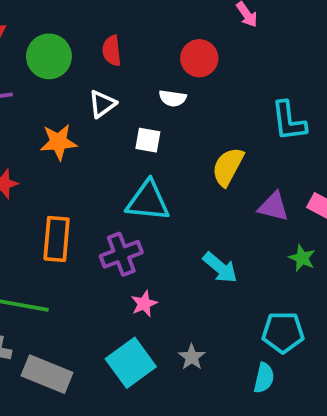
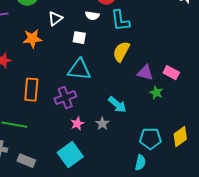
cyan L-shape: (289, 121) -> (120, 21), moved
green star: (302, 258) -> (156, 93), moved
gray star: (192, 357) -> (102, 124), moved
gray rectangle: (47, 374) -> (26, 161), size x0.7

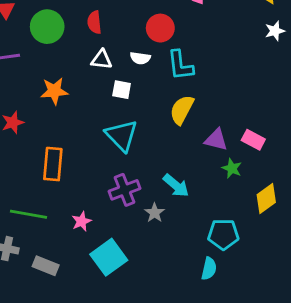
white triangle: (55, 19) -> (102, 60), moved, turned 42
cyan triangle: (79, 70) -> (122, 135), turned 40
purple cross: (65, 98) -> (124, 190), moved
pink star: (77, 124) -> (82, 221), moved
yellow diamond: (180, 137) -> (266, 198), moved

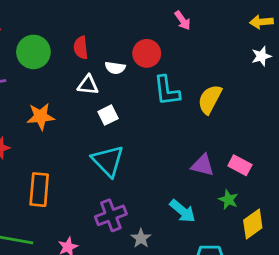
white semicircle: (140, 58) -> (115, 68), moved
white square: (122, 90) -> (108, 115), turned -36
yellow semicircle: (182, 110) -> (210, 99), moved
green star: (232, 168) -> (228, 200), moved
cyan arrow: (176, 186) -> (183, 211), moved

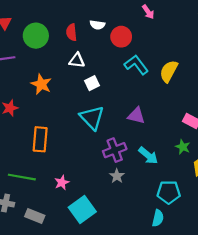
white semicircle: (115, 68) -> (97, 25), moved
cyan L-shape: (167, 91) -> (136, 65), turned 150
orange star: (41, 116) -> (41, 84), turned 30
purple triangle: (203, 165) -> (136, 116), moved
purple cross: (111, 215) -> (115, 150), moved

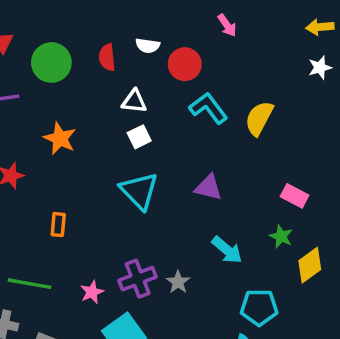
white triangle: (77, 60) -> (134, 101), moved
orange rectangle: (40, 139) -> (58, 225), size x0.6
purple cross: (115, 150) -> (138, 279), moved

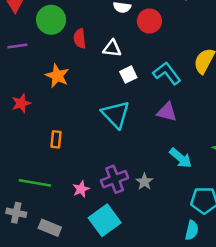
red semicircle: (107, 57) -> (80, 38), moved
cyan L-shape: (208, 108) -> (167, 73), moved
white square: (139, 137) -> (128, 75), moved

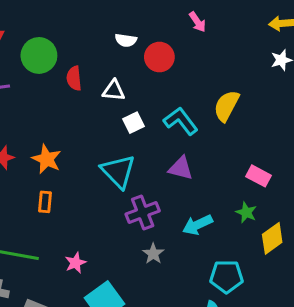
orange star: (57, 76) -> (47, 159), moved
cyan arrow: (181, 158) -> (198, 225), turned 115
purple cross: (115, 179) -> (143, 212), moved

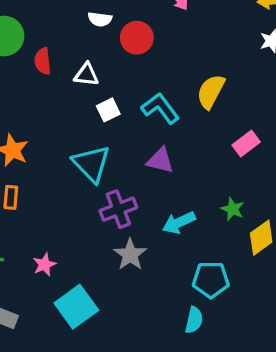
pink rectangle: (258, 176) -> (246, 144), moved, turned -65
gray star: (153, 254) -> (130, 254), size x1.4

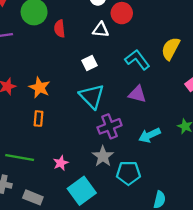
white triangle: (86, 75) -> (101, 30), moved
white square: (108, 110) -> (90, 63), moved
gray star: (130, 254) -> (103, 156), moved
cyan pentagon: (211, 280) -> (128, 173), moved

